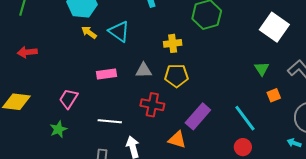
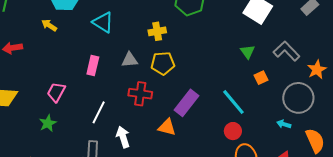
yellow arrow: (89, 32) -> (49, 25), moved
pink rectangle: (106, 74) -> (93, 65), turned -66
white line: (110, 121) -> (99, 112), turned -65

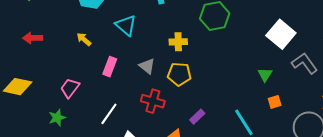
yellow arrow: (49, 25) -> (84, 39), moved
gray L-shape: (287, 51) -> (305, 63), moved
gray triangle: (130, 60) -> (147, 66), turned 36
purple rectangle: (186, 103) -> (197, 117), size x0.6

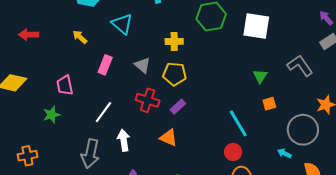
white square: (281, 34) -> (256, 26), moved, turned -32
pink trapezoid: (70, 88) -> (65, 85), turned -50
purple rectangle: (197, 117) -> (178, 107), moved

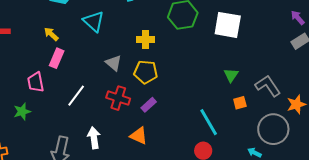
pink rectangle: (105, 65) -> (57, 58), moved
gray L-shape: (300, 66) -> (268, 86), moved
white line: (103, 112) -> (76, 96), moved

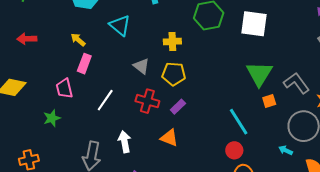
green triangle: (231, 75) -> (259, 74), size x1.8

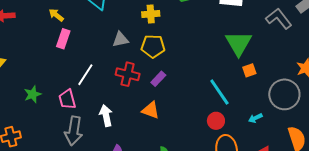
gray triangle: (141, 66) -> (120, 40), turned -48
gray L-shape: (296, 83) -> (279, 19), moved
pink trapezoid: (64, 88) -> (67, 99), moved
cyan arrow: (286, 150) -> (255, 118), moved, turned -48

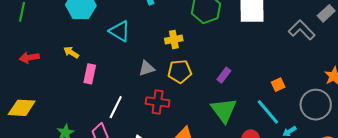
yellow arrow: (56, 15) -> (71, 52), moved
green triangle: (239, 43) -> (224, 110), moved
purple rectangle: (158, 79) -> (224, 75), moved
cyan line: (219, 92) -> (268, 112), moved

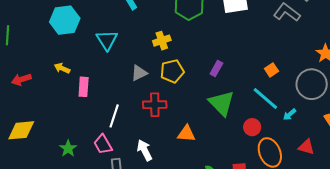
cyan triangle: (120, 31) -> (107, 40), turned 35

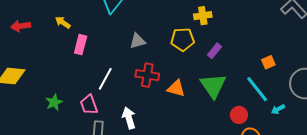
yellow cross: (162, 41) -> (203, 16), moved
yellow pentagon: (172, 71) -> (183, 39), moved
orange triangle: (186, 134) -> (176, 88), moved

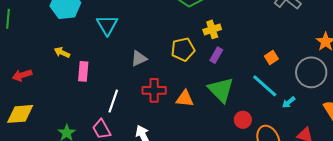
yellow cross: (203, 16) -> (212, 29), moved
red arrow: (21, 26) -> (22, 75), moved
red circle: (239, 115) -> (243, 120), moved

